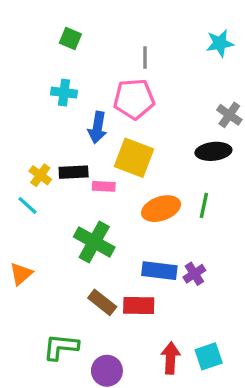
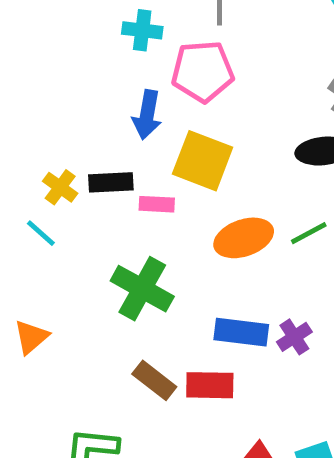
cyan cross: (64, 93) -> (142, 30), moved
green line: (204, 205) -> (309, 233), turned 50

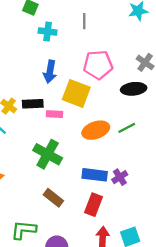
pink pentagon: (203, 71) -> (98, 65), moved
red rectangle: (210, 385) -> (93, 205), moved, turned -70

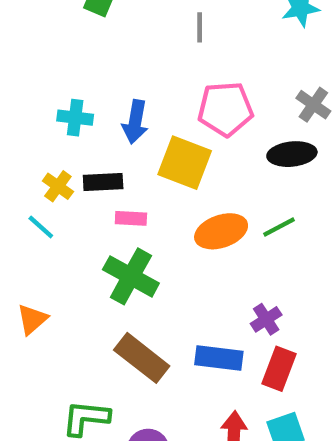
cyan cross: (48, 32) -> (75, 118), moved
pink rectangle: (54, 114) -> (131, 218), moved
blue rectangle: (95, 175) -> (219, 358), moved
brown rectangle: (53, 198) -> (142, 358), size x1.4
red rectangle: (93, 205) -> (279, 369), moved

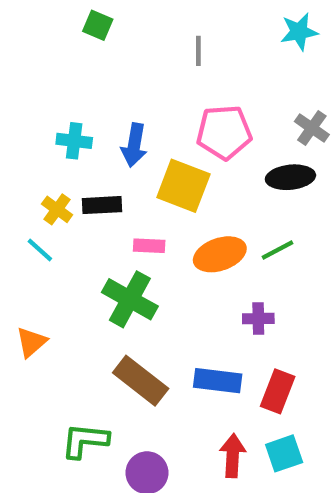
pink rectangle: (131, 218) -> (149, 246), moved
purple cross: (266, 319) -> (258, 319), moved, turned 32

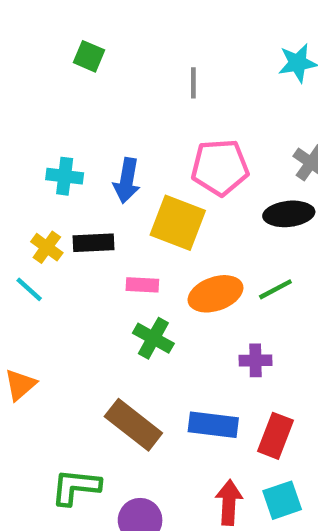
green cross: (130, 299) -> (153, 338), moved, size x0.7

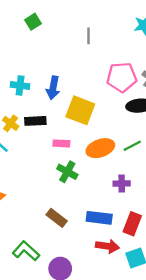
green square: (89, 56) -> (33, 22), turned 35
pink pentagon: (220, 167) -> (122, 77), moved
brown rectangle: (133, 425) -> (57, 218), size x0.7
green L-shape: (76, 487) -> (26, 251), turned 36
red arrow: (229, 502) -> (107, 246), moved, turned 95

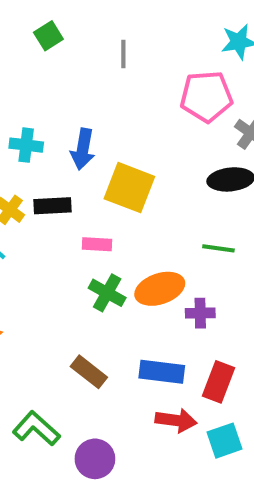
gray line: (89, 36) -> (123, 54), moved
pink pentagon: (122, 77) -> (206, 96), moved
green line: (132, 146) -> (218, 248), turned 36
orange ellipse: (100, 148) -> (160, 289), moved

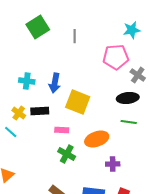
green square: (48, 36) -> (38, 27), size x1.6
green line: (218, 248) -> (129, 122), moved
orange ellipse: (160, 289) -> (97, 139), moved

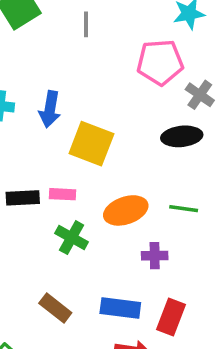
black rectangle: (40, 111) -> (23, 198), moved
green line: (129, 122) -> (184, 209), moved

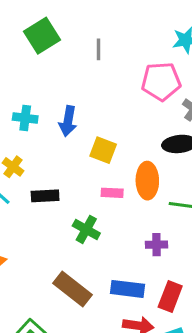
yellow square: (91, 144) -> (103, 150), size x0.7
pink rectangle: (63, 194) -> (112, 193), moved
orange ellipse: (126, 210) -> (147, 181), moved, turned -72
brown rectangle: (55, 308) -> (73, 289), size x1.4

